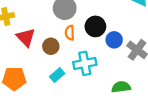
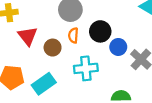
cyan rectangle: (57, 75) -> (44, 84), moved, size x1.5

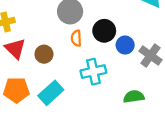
red triangle: (28, 36) -> (15, 49), moved
brown circle: (53, 48) -> (44, 54), moved

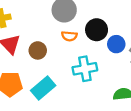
orange semicircle: (76, 38) -> (69, 36), turned -84

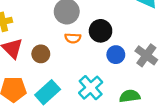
blue circle: (116, 44) -> (116, 55), moved
cyan cross: (85, 69) -> (91, 88), moved, turned -30

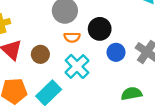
cyan cross: (91, 88) -> (77, 66), moved

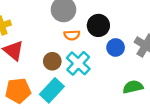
brown circle: (40, 54) -> (52, 61), moved

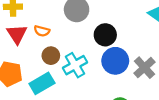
orange semicircle: (72, 35) -> (42, 31), moved
blue circle: (116, 47) -> (115, 61), size x1.5

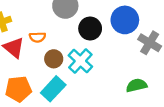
black circle: (105, 35) -> (90, 28), moved
blue circle: (115, 61) -> (125, 20), moved

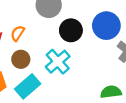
orange semicircle: (37, 37) -> (18, 33), turned 119
brown circle: (54, 59) -> (21, 59), moved

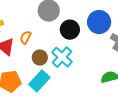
brown circle: (21, 59) -> (40, 57), moved

